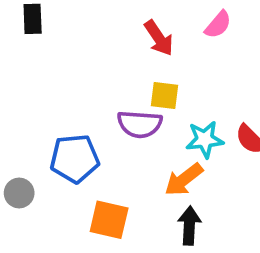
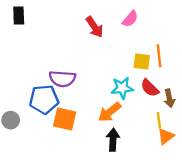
yellow square: (165, 95) -> (142, 61), moved
purple semicircle: (140, 124) -> (62, 79), moved
orange square: (109, 220) -> (65, 119), moved

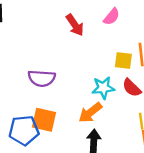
blue pentagon: (44, 99) -> (24, 130), moved

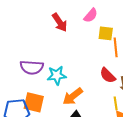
yellow square: (123, 60) -> (106, 33), moved
cyan star: (103, 88) -> (57, 75), moved

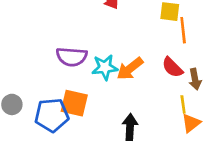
orange arrow: (73, 96) -> (130, 69), moved

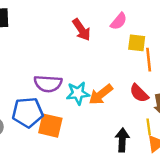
blue pentagon: (52, 115) -> (28, 112), moved
black arrow: (130, 127) -> (122, 140), moved

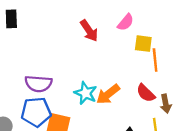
purple semicircle: (48, 84) -> (38, 84), moved
cyan star: (78, 93) -> (86, 93), turned 30

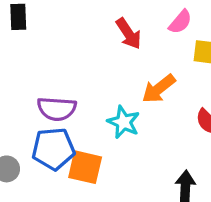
orange arrow: (108, 94) -> (159, 89), moved

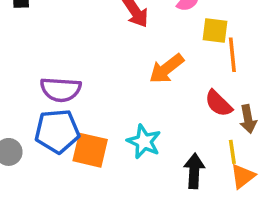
cyan star: (124, 122) -> (144, 142), moved

